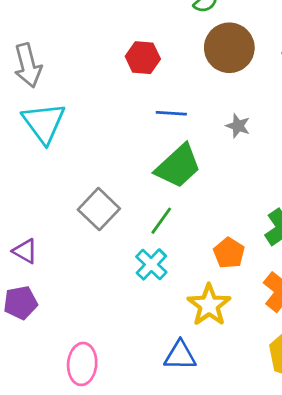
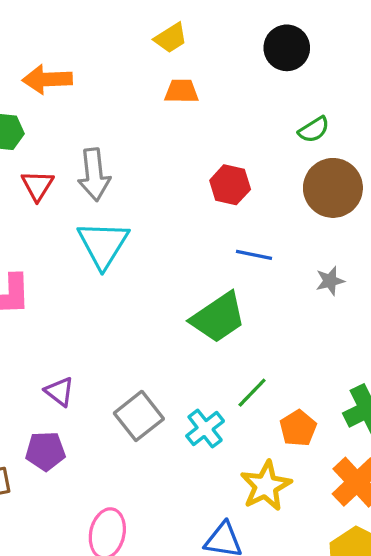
gray star: (238, 126) -> (330, 281), turned 30
green trapezoid: (178, 166) -> (218, 317), moved
gray square: (99, 209) -> (139, 416), moved
green line: (161, 221) -> (252, 393), moved

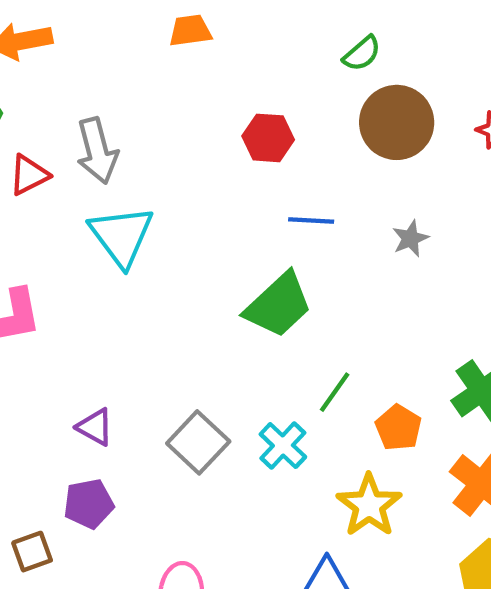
red triangle: (37, 185) -> (29, 175), turned 40

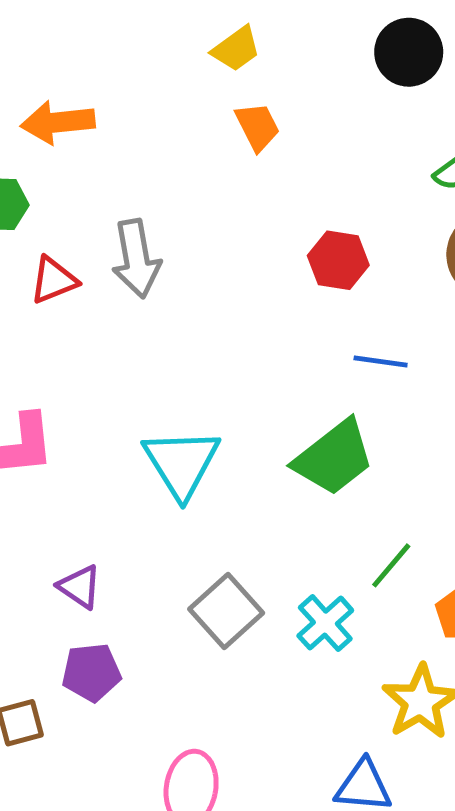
orange trapezoid: (190, 31) -> (257, 127), turned 66
cyan triangle: (122, 236) -> (181, 463), moved
purple triangle: (95, 427) -> (80, 587), moved

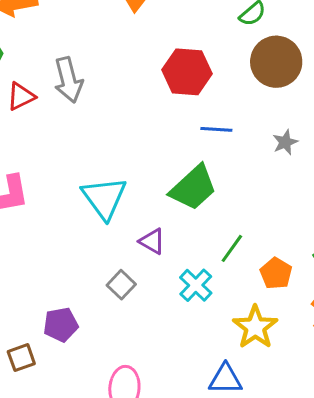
red hexagon: (338, 260) -> (187, 72), size x1.4
purple triangle: (80, 587) -> (152, 241), moved
gray square: (226, 611) -> (121, 285), moved, size x0.7

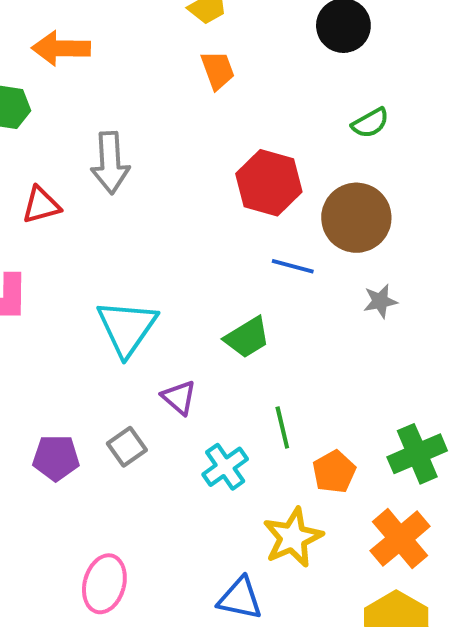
brown circle: (276, 62) -> (356, 218), moved
red triangle: (21, 96) -> (41, 205), moved
green trapezoid: (193, 188) -> (247, 337), size x0.7
green line: (232, 248) -> (282, 428), turned -60
purple pentagon: (61, 325) -> (56, 458), moved

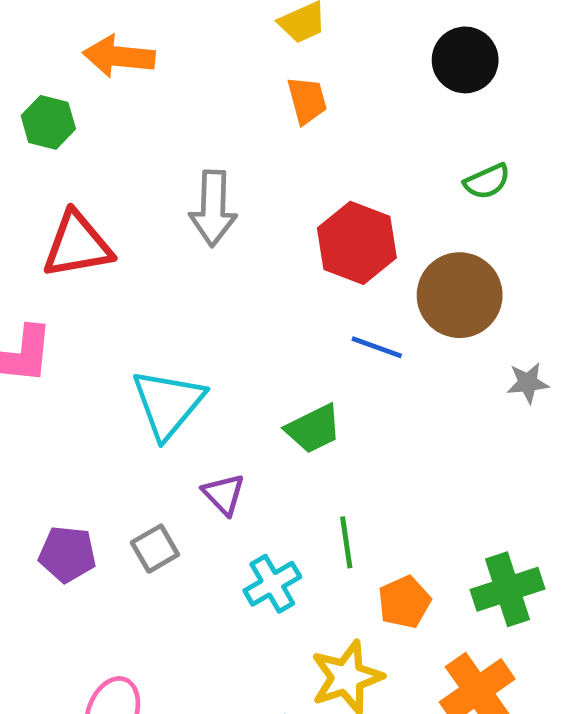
gray arrow: (110, 163) -> (213, 208), moved
red triangle: (41, 205) -> (77, 245), size x1.5
gray star: (380, 301) -> (528, 383), moved

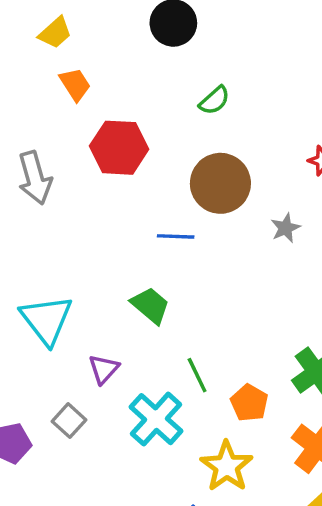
red hexagon: (357, 243) -> (119, 148), moved
green trapezoid: (313, 429) -> (150, 305), turned -96
purple triangle: (224, 494) -> (104, 369), turned 44
cyan cross: (272, 584) -> (156, 419), size x1.4

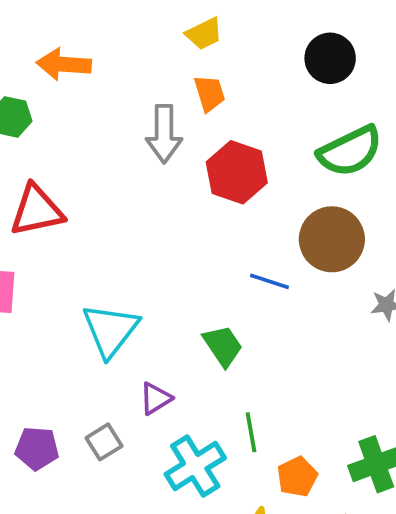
green semicircle: (214, 100) -> (350, 151), size x1.8
gray arrow: (35, 178) -> (164, 134), moved

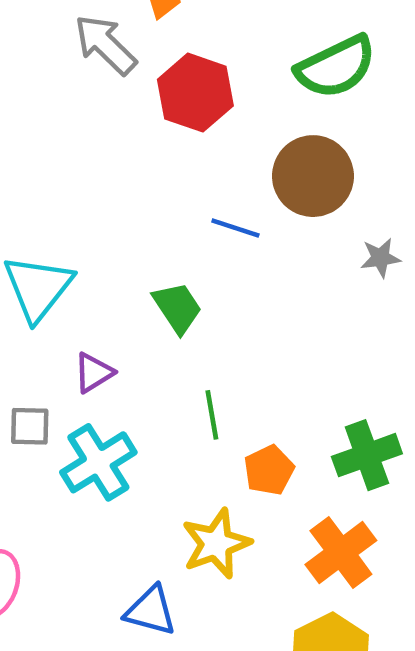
gray arrow: (164, 134) -> (105, 45), turned 134
gray square: (104, 442) -> (30, 426), turned 33
cyan cross: (195, 466) -> (98, 462), moved

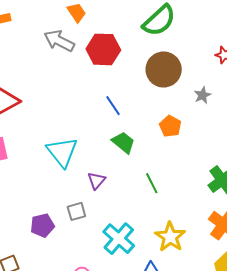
blue line: (235, 228) -> (113, 106), moved, turned 55
cyan cross: (98, 462) -> (119, 239), moved
orange pentagon: (269, 470) -> (170, 126), moved

